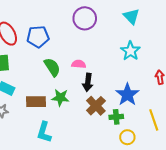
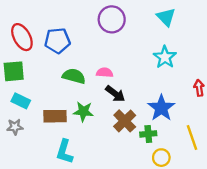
green semicircle: (52, 67) -> (74, 76), turned -42
black arrow: (88, 82) -> (115, 94), turned -60

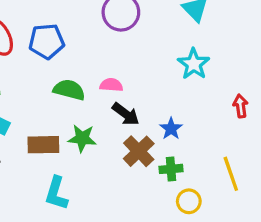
blue star: (161, 108) -> (171, 129), moved, size x0.6

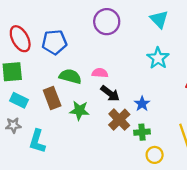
brown rectangle: (43, 145) -> (52, 98), moved, turned 70
cyan L-shape: (56, 193) -> (37, 141), moved

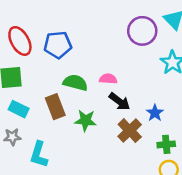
purple circle: (107, 22) -> (142, 31), moved
green cross: (142, 132) -> (166, 144), moved

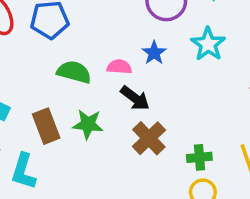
brown rectangle: (55, 107) -> (46, 126), moved
blue star: (155, 113) -> (154, 53), moved

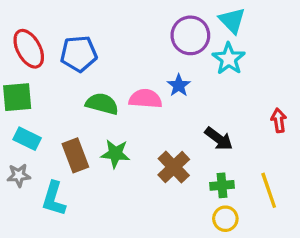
cyan star: (208, 44) -> (229, 59), moved
pink semicircle: (119, 67) -> (145, 99), size x1.4
black arrow: (135, 98) -> (219, 139), moved

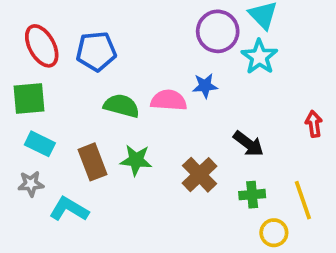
blue star: (179, 85) -> (205, 86), turned 30
cyan L-shape: (54, 199) -> (69, 209), turned 104
yellow circle: (225, 219) -> (274, 233), moved

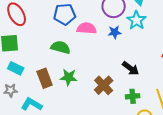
blue pentagon: (96, 51) -> (65, 14), moved
blue star: (205, 86) -> (115, 32), moved
pink semicircle: (169, 100) -> (87, 28), moved

